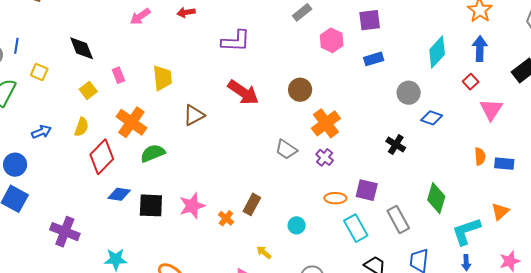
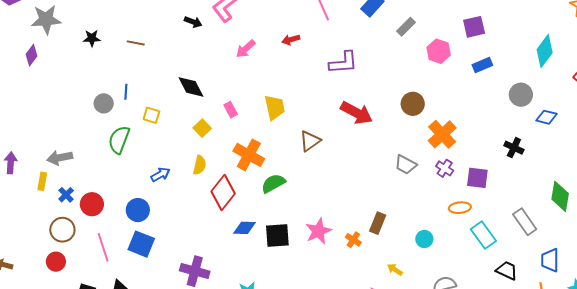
purple square: (367, 190) -> (477, 178), moved

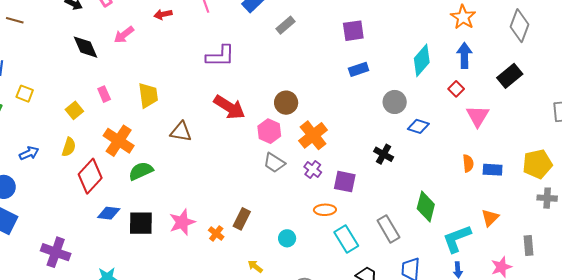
red arrow: (291, 40) -> (163, 14), moved
pink hexagon: (439, 51) -> (269, 131), moved
black diamond: (191, 87) -> (85, 47), moved
brown triangle: (310, 141) -> (181, 132), turned 40

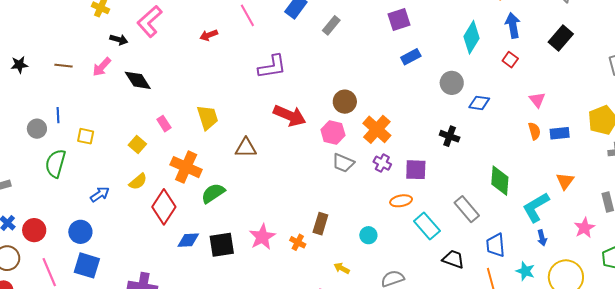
pink arrow: (124, 35) -> (102, 67), moved
pink triangle: (478, 116) -> (537, 100), moved, size x0.7
yellow semicircle: (69, 147) -> (138, 182), turned 42

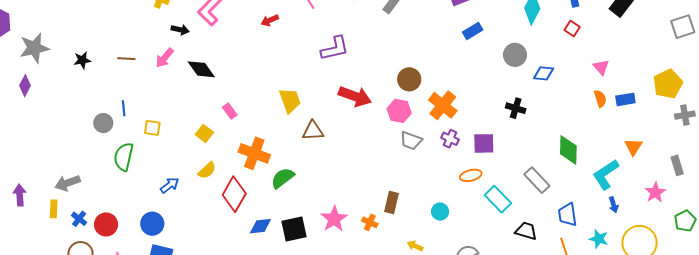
yellow trapezoid: (208, 117) -> (290, 100), moved

